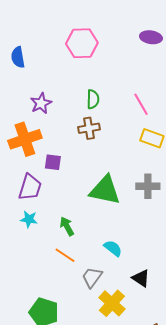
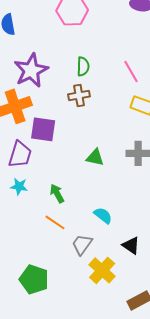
purple star: (41, 103) -> (31, 70), size x1.6
purple square: (53, 162) -> (43, 129), size x1.5
green triangle: (105, 190) -> (95, 157), size x0.6

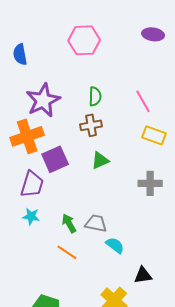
purple square: (43, 129) -> (55, 159), turned -32
green triangle: (95, 157) -> (100, 160), moved, turned -36
gray trapezoid: (82, 244) -> (96, 223), moved, turned 65
black triangle: (131, 245) -> (143, 275), turned -42

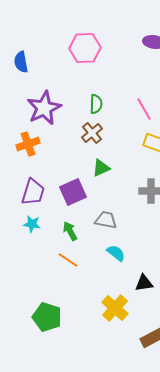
brown cross: (91, 125) -> (92, 133), turned -30
orange cross: (27, 136) -> (28, 144), size x0.7
purple square: (55, 159) -> (73, 192), moved
gray trapezoid: (96, 223) -> (106, 220), moved

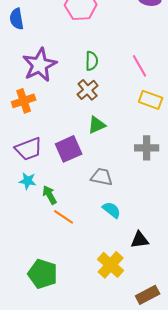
purple trapezoid: (33, 192) -> (29, 149), turned 52
green arrow: (70, 231) -> (50, 195), moved

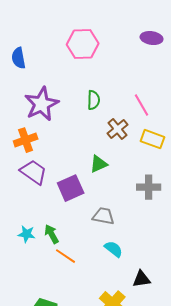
brown cross: (88, 90) -> (118, 129), moved
purple trapezoid: (29, 149) -> (34, 172), moved, turned -124
cyan star: (28, 181) -> (27, 234), moved

